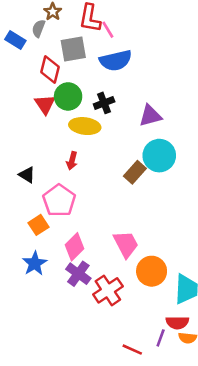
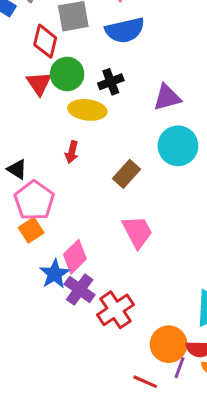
brown rectangle: (135, 172) -> (126, 174), moved
pink pentagon: (59, 201) -> (34, 200), moved
pink trapezoid: (126, 244) -> (137, 232), moved
blue star: (35, 263) -> (55, 274), moved
orange circle: (152, 271) -> (169, 344), moved

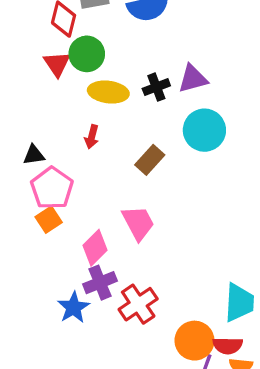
black cross: (111, 82) -> (156, 87), moved
black triangle: (17, 169) -> (34, 155), turned -40
pink trapezoid: (137, 232) -> (138, 223), moved
blue star: (55, 274) -> (74, 307), moved
purple cross: (80, 290) -> (100, 283), turned 32

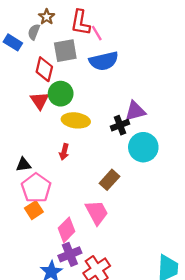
black cross: (156, 87) -> (120, 125), moved
brown rectangle: (150, 160) -> (110, 180), moved

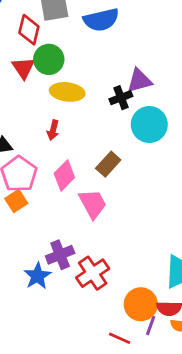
pink diamond: (66, 230) -> (64, 175), moved

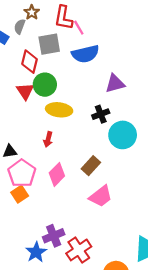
purple triangle: (139, 81) -> (115, 83), moved
pink trapezoid: (93, 204) -> (101, 196), moved, turned 80

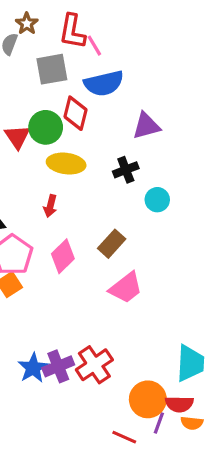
red diamond: (29, 62) -> (75, 113), moved
cyan circle: (123, 135) -> (157, 200), size x0.6
purple cross: (54, 236) -> (58, 366), moved

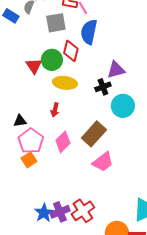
blue semicircle: (104, 83) -> (89, 32), turned 115
purple triangle: (146, 126) -> (116, 70), moved
cyan circle: (157, 200) -> (123, 106), size x1.5
brown rectangle: (112, 244) -> (94, 134), size x1.4

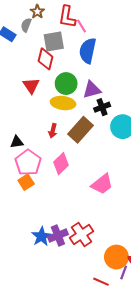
red diamond: (71, 51) -> (46, 59), moved
green circle: (52, 60) -> (66, 84), moved
purple triangle: (116, 70) -> (92, 90), moved
brown rectangle: (94, 134) -> (80, 130), moved

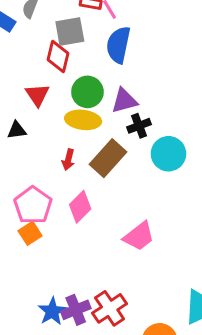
black triangle: (17, 142) -> (17, 130), moved

